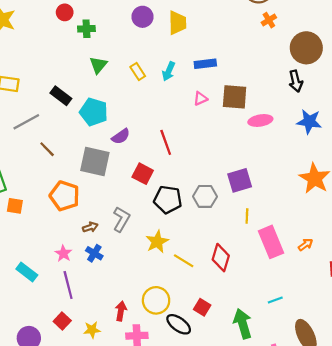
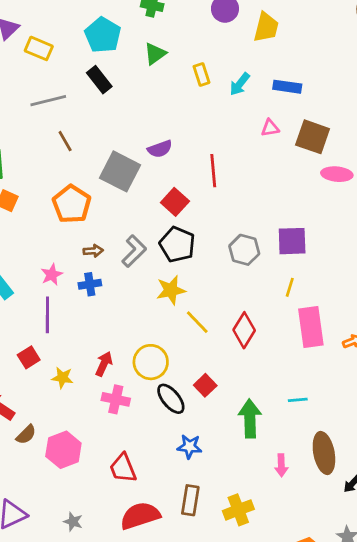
cyan pentagon: (94, 112) -> (103, 35), moved
black pentagon: (168, 200) -> (177, 245), moved
blue cross: (94, 253) -> (90, 284), turned 35

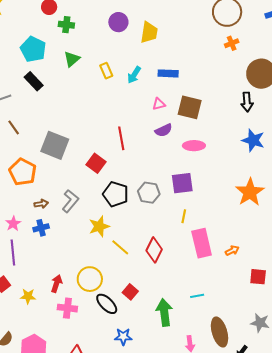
purple semicircle: (160, 149) -> (164, 130), moved
pink ellipse: (337, 174) -> (194, 146), moved
black pentagon: (177, 245) -> (116, 194), moved

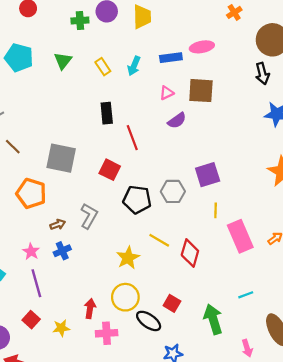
green cross: (66, 25) -> (80, 20), moved
black rectangle: (34, 81) -> (107, 113), moved, turned 48
pink ellipse: (194, 146) -> (202, 47), moved
yellow star: (99, 226) -> (128, 258), moved
yellow line: (120, 247) -> (159, 240), moved

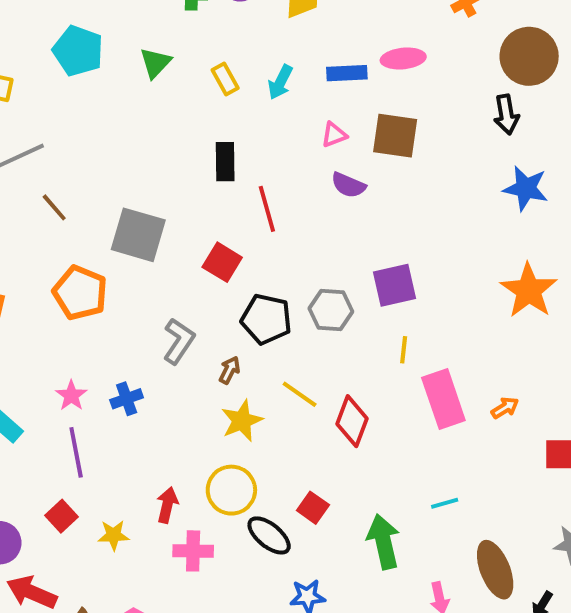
purple semicircle: (177, 121) -> (348, 185), turned 54
brown arrow: (58, 225) -> (229, 370), moved, turned -48

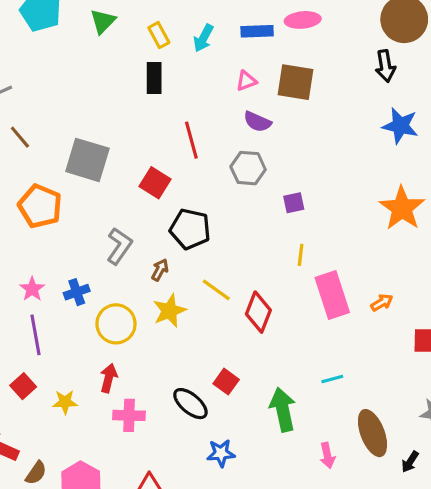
black rectangle: (225, 162) -> (154, 78), moved
purple square: (395, 285) -> (294, 203), size x0.6
gray hexagon: (331, 310) -> (248, 168), moved
yellow circle: (231, 490) -> (116, 324), moved

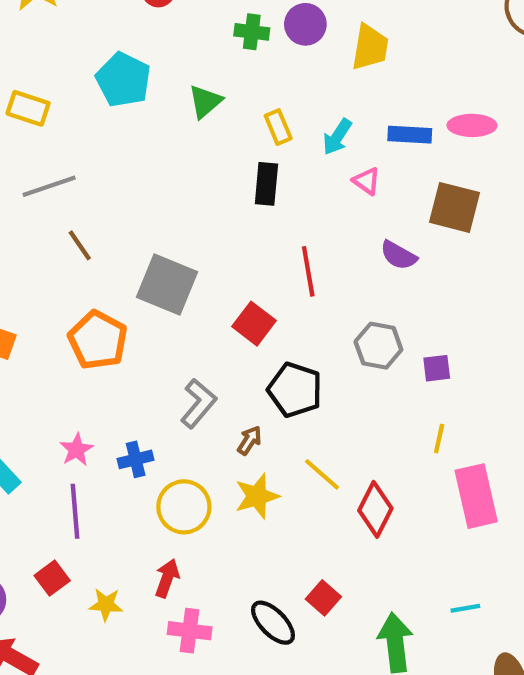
pink triangle: (246, 81) -> (367, 181), moved, turned 50
gray hexagon: (248, 168) -> (378, 346), moved

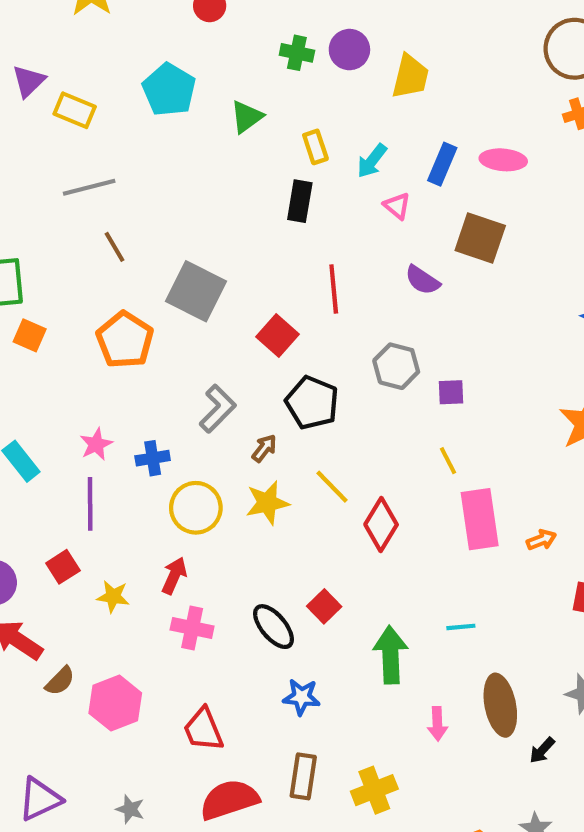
blue rectangle: (410, 135) -> (442, 164), turned -75
yellow line: (439, 439) -> (448, 461), turned -44

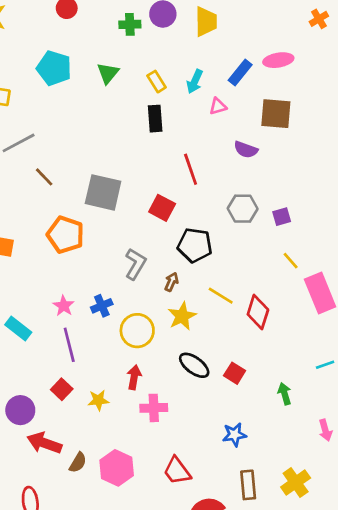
blue rectangle: (442, 164) -> (240, 72), turned 30
pink triangle: (397, 206) -> (218, 106), turned -42
black ellipse: (274, 627) -> (194, 365), moved
green arrow: (390, 655) -> (285, 394), size x0.6

